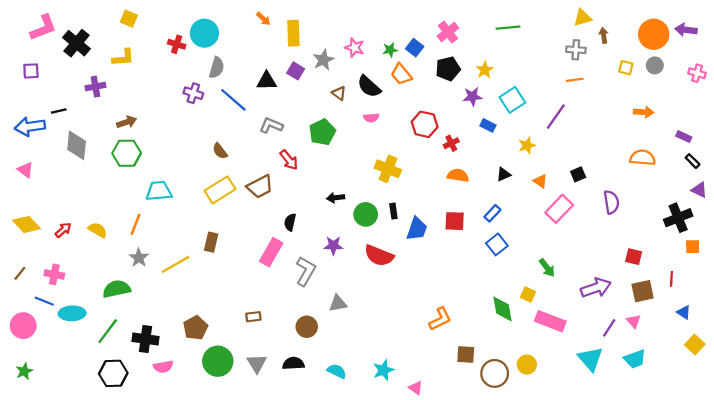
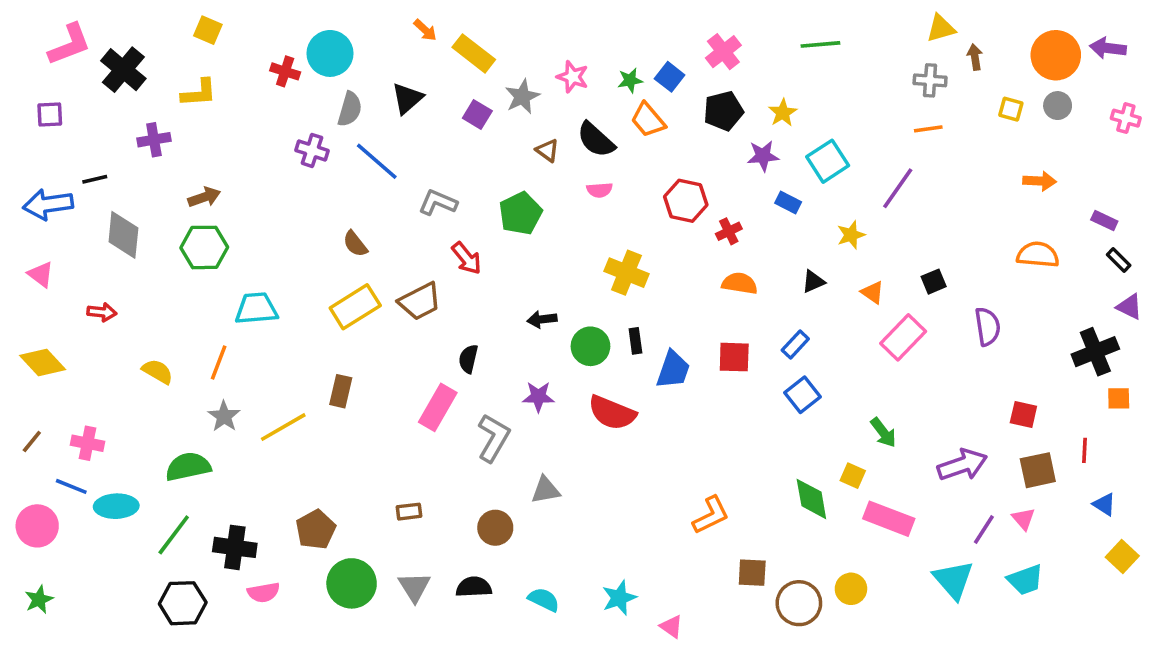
yellow rectangle: (293, 33) -> (474, 53), turned -50
black triangle: (267, 81) -> (407, 98), moved, turned -40
red arrow: (63, 230) -> (102, 312), moved, turned 48

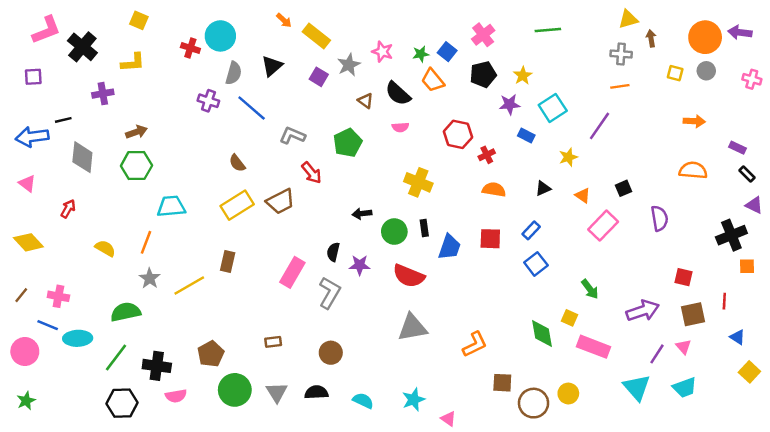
red arrow: (102, 312) -> (68, 209), turned -66
black semicircle: (468, 359) -> (333, 252), moved
gray triangle: (546, 490) -> (412, 328), moved, size x1.5

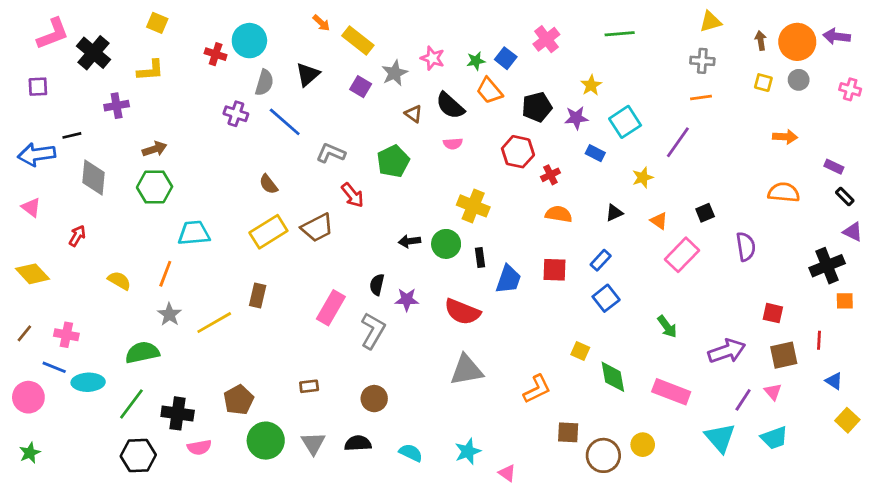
brown arrow: (651, 38) -> (761, 41), moved
black pentagon: (483, 74) -> (537, 107), moved
green circle: (394, 232) -> (446, 244), moved
yellow square: (570, 318) -> (580, 351), moved

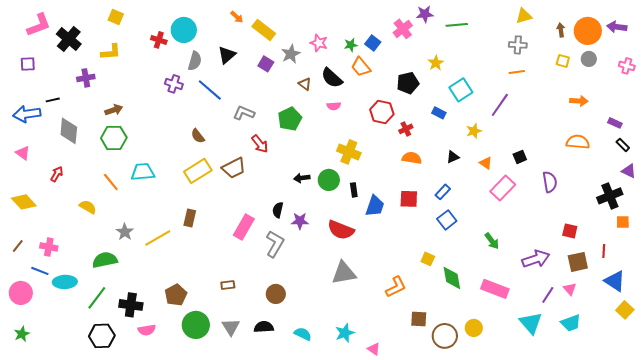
black pentagon: (537, 107) -> (408, 83), moved
purple star: (576, 118) -> (425, 14), moved
orange line: (165, 274) -> (111, 182), moved, turned -60
blue triangle: (834, 381) -> (615, 281), size x1.6

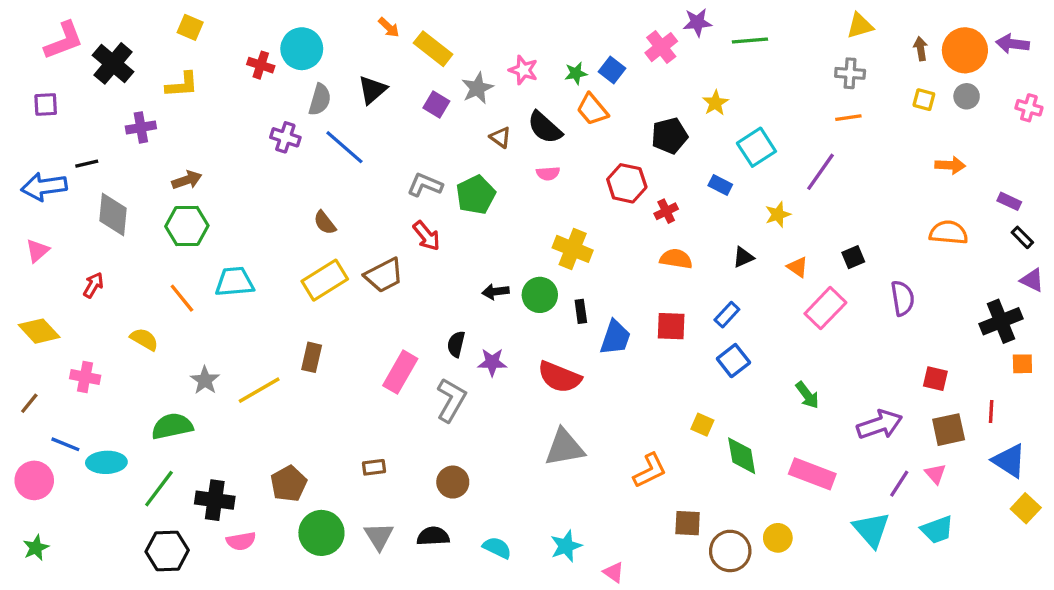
gray L-shape: (244, 113) -> (425, 185), moved
pink triangle: (23, 153) -> (37, 251), turned 42
pink cross: (49, 247) -> (85, 377), moved

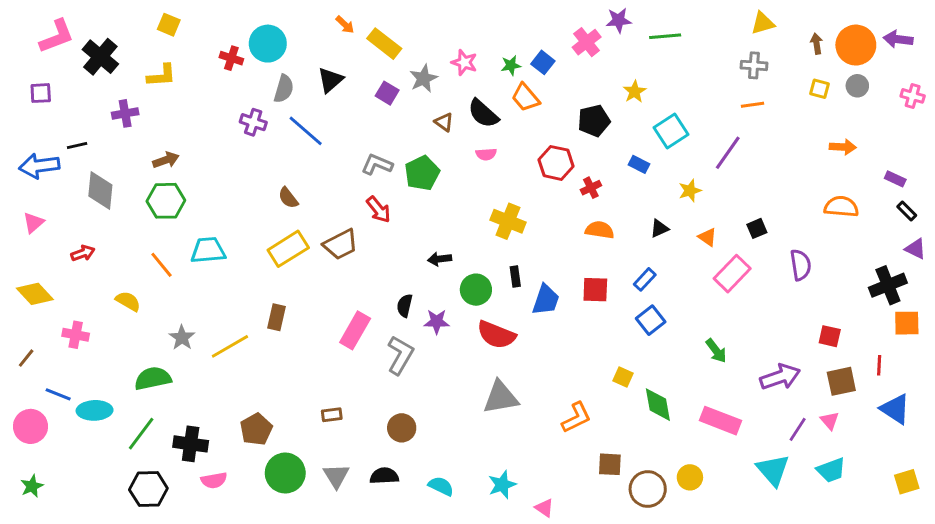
red arrow: (93, 285) -> (83, 253), turned 40
green circle: (540, 295) -> (476, 290), moved
orange square: (1022, 364) -> (907, 323), size x1.4
yellow square: (1026, 508) -> (907, 482), moved, turned 30

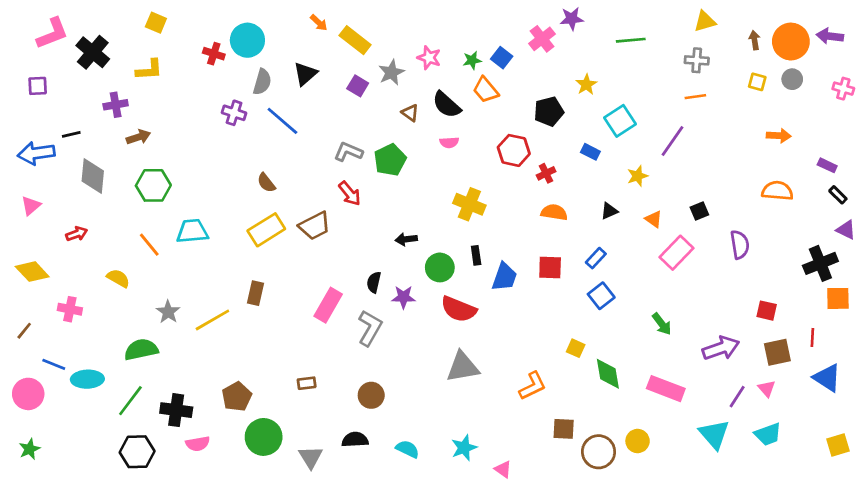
green line: (665, 36) -> (631, 40), moved
brown arrow: (166, 160) -> (138, 137), moved
gray triangle: (336, 476) -> (311, 457), moved

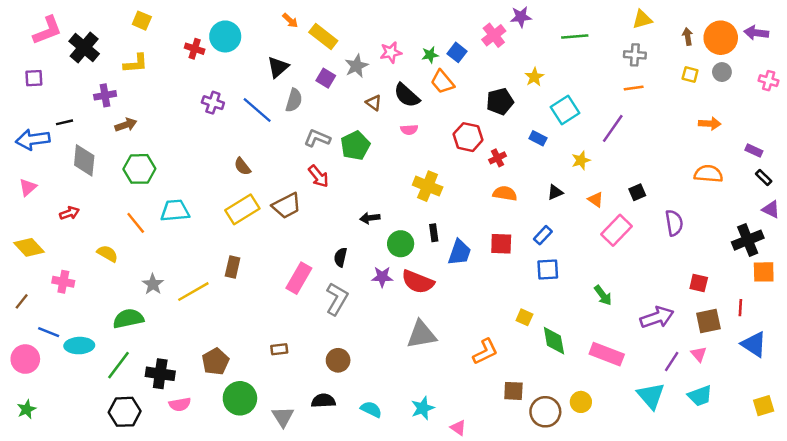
pink star: (429, 58) -> (391, 52), turned -30
gray semicircle: (262, 82) -> (294, 100), moved
blue square: (601, 296) -> (548, 269), turned 35
purple star: (403, 297) -> (382, 277), moved

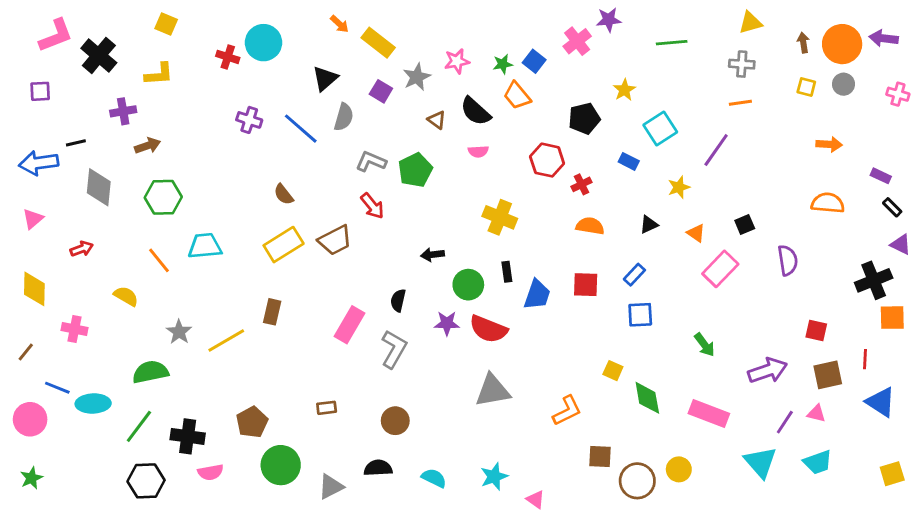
yellow diamond: (29, 247) -> (34, 289), turned 44
pink triangle: (699, 354) -> (816, 414), turned -35
gray triangle: (283, 417) -> (331, 487), turned 35

